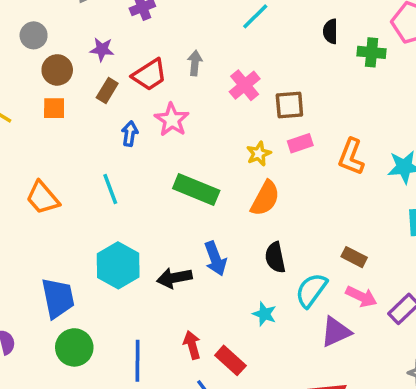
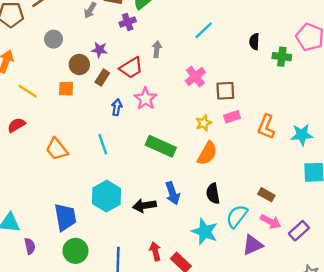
gray arrow: (195, 63) -> (157, 49), moved
brown circle: (57, 70) -> (79, 65), moved
cyan star: (264, 314) -> (205, 232), size x1.6

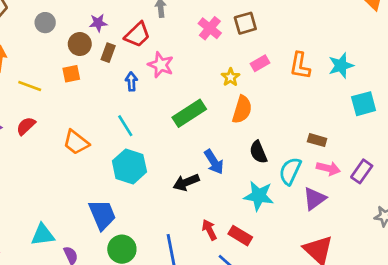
brown square: (225, 91) -> (245, 23), moved
green rectangle: (161, 146) -> (189, 113), turned -44
cyan hexagon: (107, 196) -> (129, 166), moved

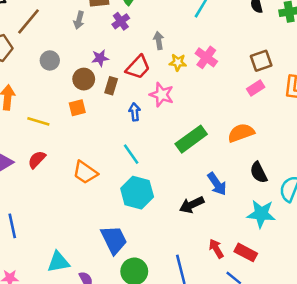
brown square: (245, 23) -> (261, 61), moved
yellow star: (231, 77) -> (178, 62), moved, turned -30
orange semicircle: (242, 110) -> (241, 133), turned -124

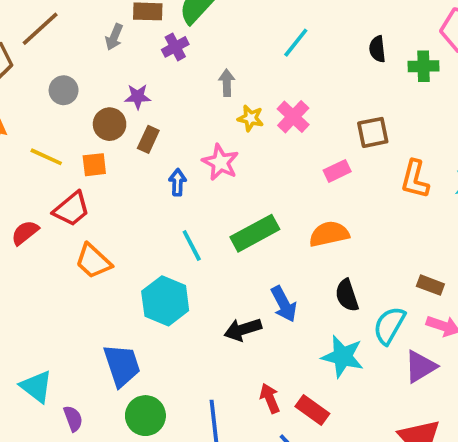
red trapezoid: (138, 67) -> (72, 209), moved
pink rectangle: (256, 88) -> (337, 171), moved
yellow line: (38, 121) -> (46, 157), moved
cyan line: (131, 154) -> (192, 245), moved
cyan triangle: (58, 262) -> (36, 387), turned 40

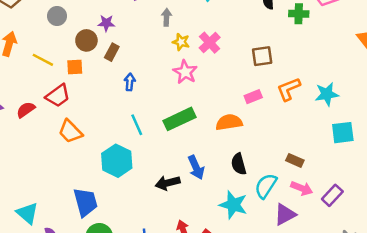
pink star: (220, 162) -> (185, 72), moved
pink rectangle: (337, 171) -> (253, 97), moved
orange L-shape: (415, 179) -> (289, 89), turned 50

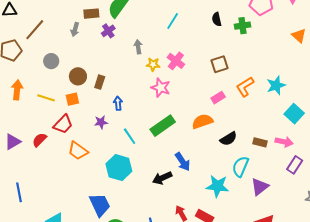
purple star: (106, 23) -> (101, 122), moved
cyan square: (343, 133) -> (294, 114), turned -30
black semicircle: (239, 164) -> (228, 139), moved, turned -96
pink arrow: (302, 188) -> (284, 142), moved

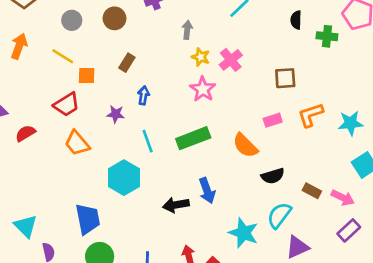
brown circle: (78, 76) -> (114, 18), moved
yellow line: (46, 98) -> (63, 56), moved
orange semicircle: (202, 121) -> (245, 146), turned -130
red semicircle: (39, 140) -> (25, 133), moved

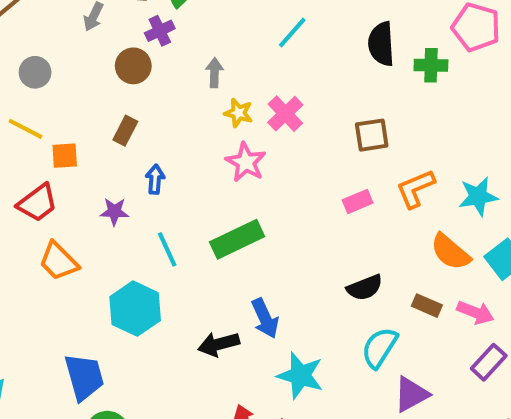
brown circle: (114, 18) -> (133, 66), moved
black semicircle: (296, 20) -> (381, 44), size x1.5
orange semicircle: (245, 146) -> (450, 252), moved
cyan star: (244, 233) -> (300, 375), moved

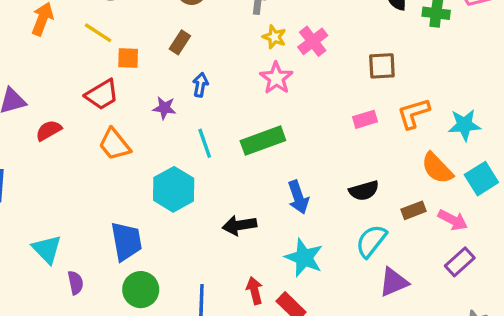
brown rectangle: (427, 306) -> (413, 210), turned -50
blue arrow: (265, 318) -> (298, 197), moved

